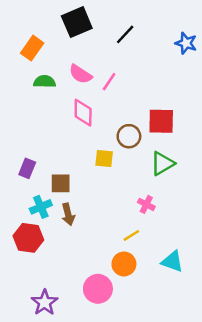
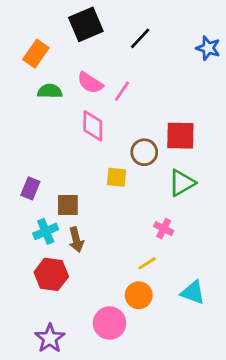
red hexagon: (28, 238) -> (51, 274), moved

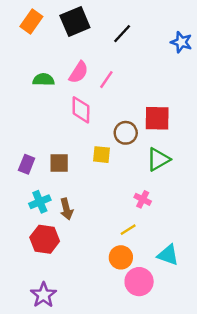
orange rectangle: (36, 54) -> (31, 22), moved
pink semicircle: (90, 83) -> (79, 72), turned -90
brown square: (68, 205) -> (59, 163), moved
pink circle: (110, 323) -> (139, 282), moved

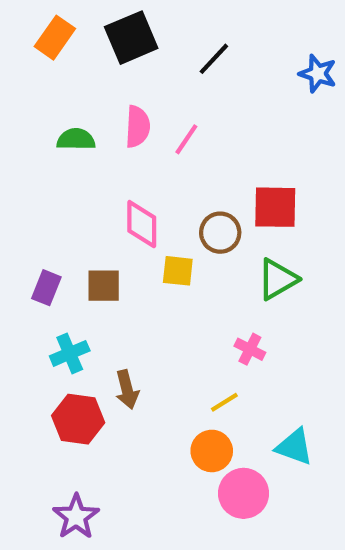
pink semicircle: (79, 72) -> (138, 127), turned -30
pink diamond: (81, 110) -> (142, 224), moved
brown arrow: (66, 209) -> (127, 389), moved

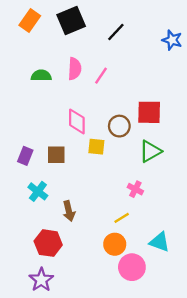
cyan cross: (70, 353) -> (38, 191), turned -30
red hexagon: (78, 419) -> (48, 243), moved

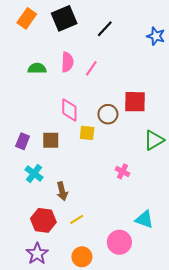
green triangle: (150, 151) -> (154, 140), moved
yellow line: (122, 218) -> (77, 219), moved
orange circle: (115, 244) -> (82, 257), moved

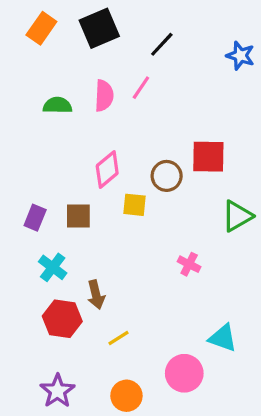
pink line: (91, 68) -> (141, 88), moved
pink diamond: (69, 110) -> (107, 169), turned 50
red hexagon: (43, 220) -> (62, 319), moved

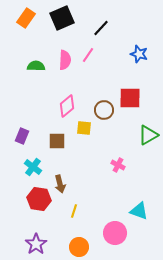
blue star: (240, 56) -> (139, 54), moved
brown square: (78, 216) -> (57, 141), moved
yellow line: (118, 338) -> (74, 211), turned -40

